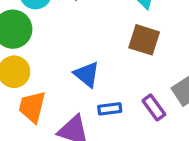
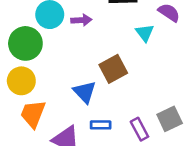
brown square: (144, 40) -> (113, 69), moved, turned 36

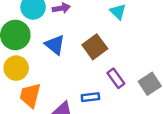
blue triangle: (85, 92) -> (55, 45), moved
purple rectangle: (139, 129) -> (116, 78), moved

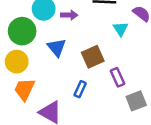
purple rectangle: (116, 78) -> (118, 77), moved
blue rectangle: (90, 97) -> (80, 89), moved, turned -70

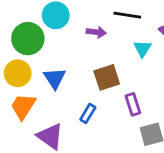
purple arrow: (69, 15) -> (96, 32), moved
blue triangle: (57, 47) -> (55, 78), moved

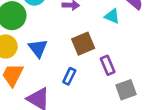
cyan triangle: (143, 49) -> (112, 16), turned -35

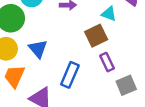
brown square: (83, 44) -> (96, 36), moved
blue rectangle: (69, 76) -> (70, 75), size x1.5

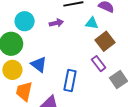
brown square: (96, 36) -> (105, 41), moved

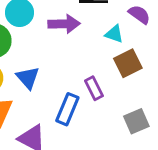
purple arrow: (56, 23) -> (64, 24), size x1.5
purple rectangle: (99, 64) -> (94, 88), moved

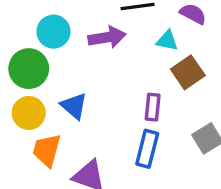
purple rectangle: (94, 88) -> (153, 107), turned 40
blue rectangle: (67, 109) -> (147, 149), moved

